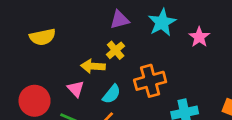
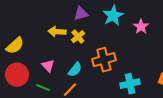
yellow semicircle: (43, 37) -> (15, 46), moved, turned -30
yellow arrow: (93, 66) -> (57, 32), moved

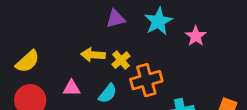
yellow arrow: (57, 32) -> (93, 55), moved
yellow cross: (78, 37) -> (121, 60), moved
pink triangle: (48, 66) -> (72, 88), turned -48

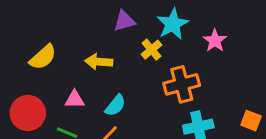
yellow cross: (121, 60) -> (152, 50), moved
yellow semicircle: (28, 61) -> (43, 57), moved
orange cross: (146, 80) -> (182, 84), moved

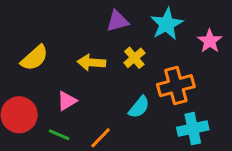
yellow cross: (152, 50) -> (134, 58), moved
pink triangle: (75, 99) -> (67, 101), turned -30
cyan semicircle: (115, 105) -> (139, 107), moved

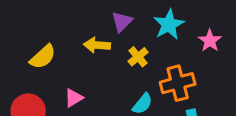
purple triangle: (117, 21) -> (122, 22), turned -30
yellow arrow: (91, 62) -> (97, 45), moved

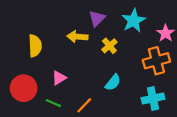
yellow semicircle: (43, 57) -> (35, 46), turned -50
orange cross: (178, 83) -> (156, 61), moved

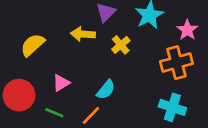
yellow semicircle: (35, 46) -> (33, 45), turned -130
cyan semicircle: (113, 82) -> (106, 90), moved
cyan cross: (153, 98) -> (172, 107), turned 30

